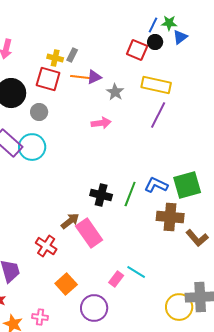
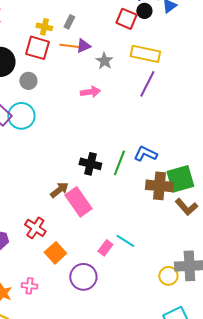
gray rectangle: (72, 55) -> (69, 22), moved
green square: (187, 185) -> (180, 179), moved
red cross: (46, 246) -> (35, 228), moved
yellow circle: (179, 307) -> (168, 276), size x0.7

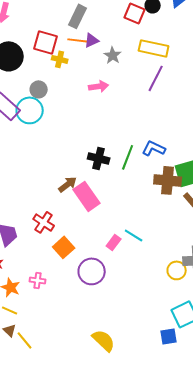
gray rectangle: (69, 22) -> (78, 16), size x1.6
yellow cross: (44, 27) -> (60, 59), moved
gray circle: (28, 81) -> (39, 89), moved

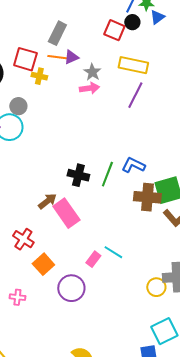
pink arrow: (99, 86) -> (89, 88), moved

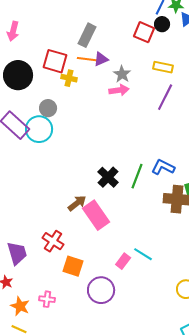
yellow rectangle: (133, 65) -> (163, 67), size x0.7
black cross: (78, 175) -> (108, 177), turned 30
orange square: (43, 264) -> (73, 266), turned -30

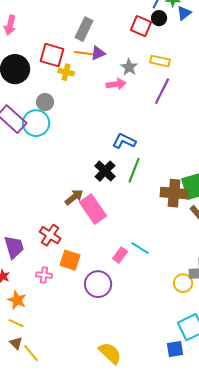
gray star: (122, 74) -> (129, 67), moved
blue L-shape: (163, 167) -> (124, 141), moved
pink cross: (47, 299) -> (44, 275), moved

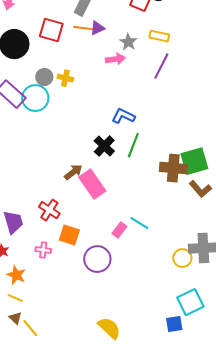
yellow cross: (66, 72) -> (65, 78), moved

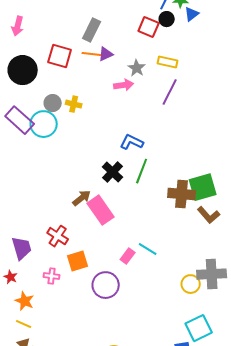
orange square: (69, 235) -> (78, 261), turned -35

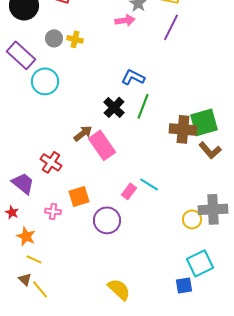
cyan circle: (44, 124) -> (45, 81), moved
red cross: (58, 236) -> (51, 162), moved
purple trapezoid: (22, 248) -> (23, 183), turned -35
yellow line: (24, 324) -> (34, 259), moved

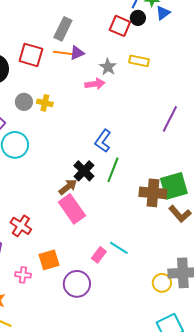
purple line: (171, 27) -> (170, 119), moved
blue L-shape: (133, 77) -> (103, 141), turned -80
brown arrow: (83, 133) -> (68, 187), moved

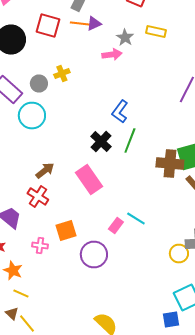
gray circle: (24, 102) -> (39, 84), moved
yellow cross: (45, 103) -> (62, 74), turned -35
brown arrow: (68, 187) -> (45, 170), moved

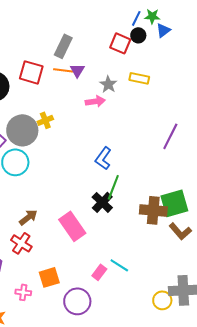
purple triangle: (94, 24) -> (77, 70), turned -35
gray circle: (39, 84) -> (22, 130), size x1.8
black cross: (101, 142) -> (102, 202), moved

